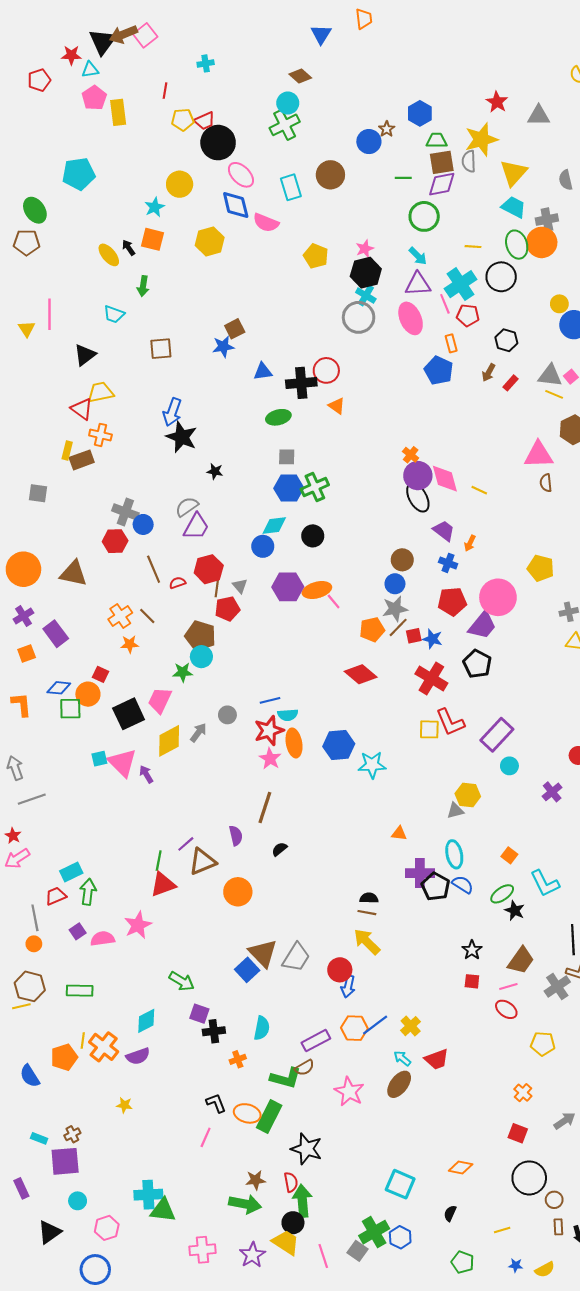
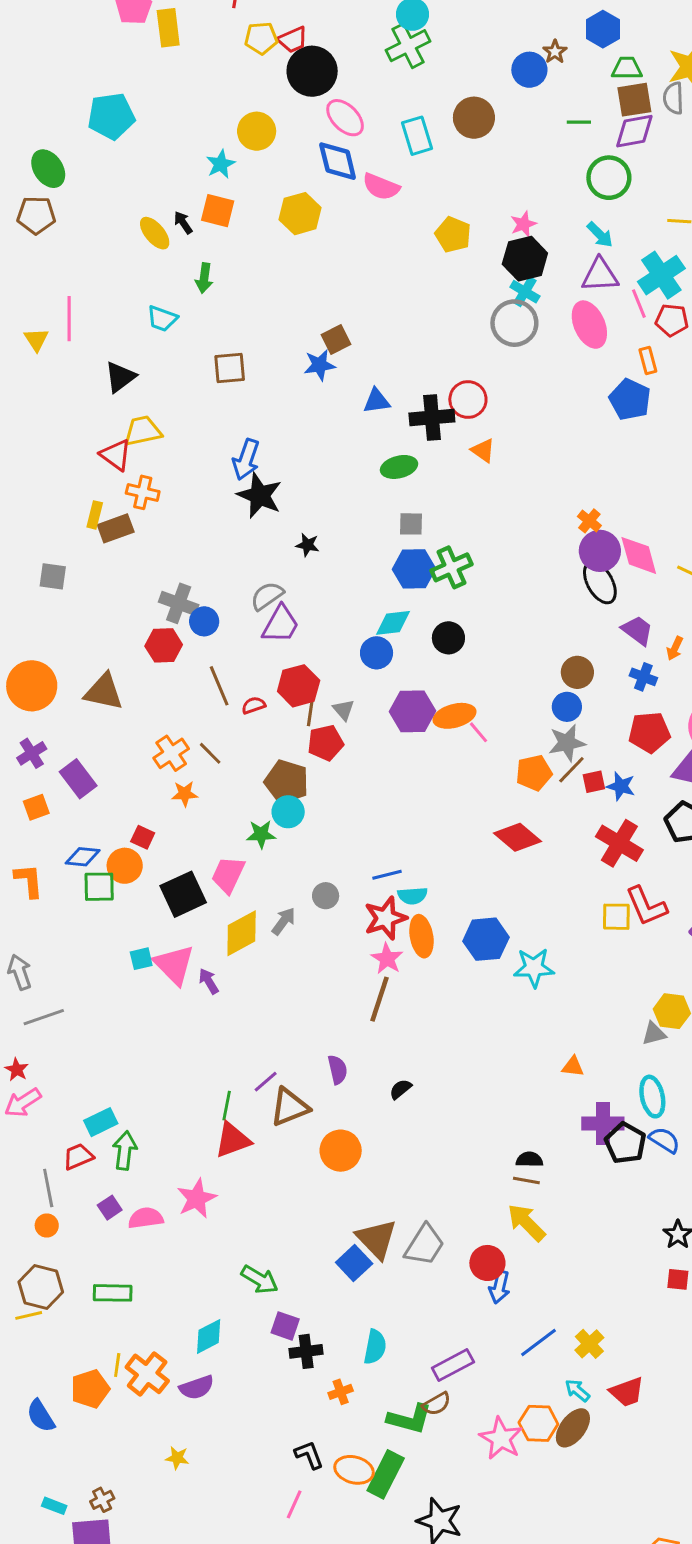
brown line: (265, 808) -> (380, 999), moved
orange hexagon: (354, 1028) -> (538, 1423), moved

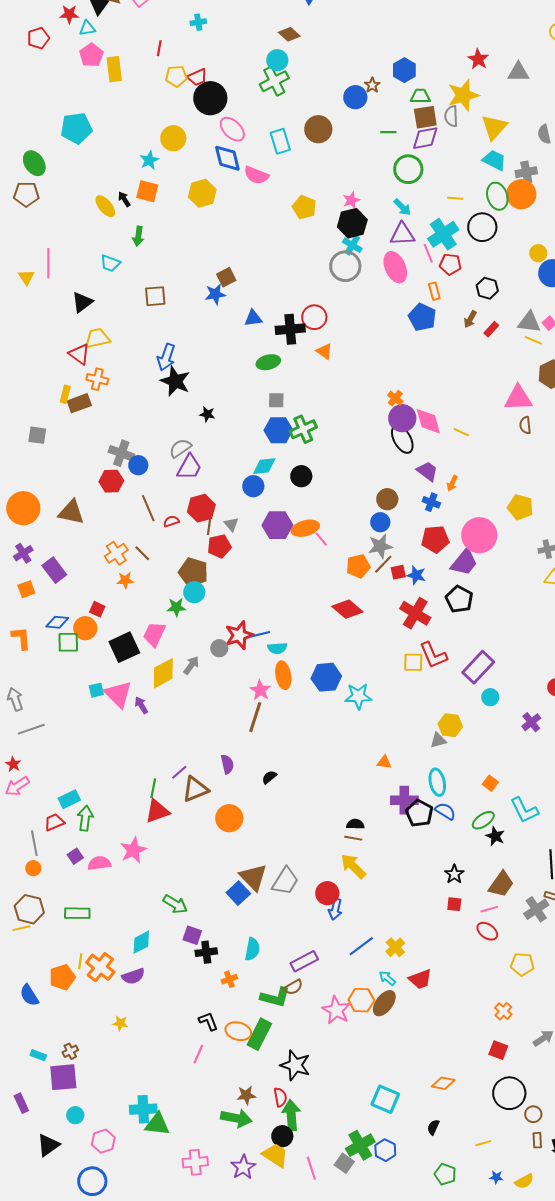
red star: (386, 918) -> (239, 635), moved

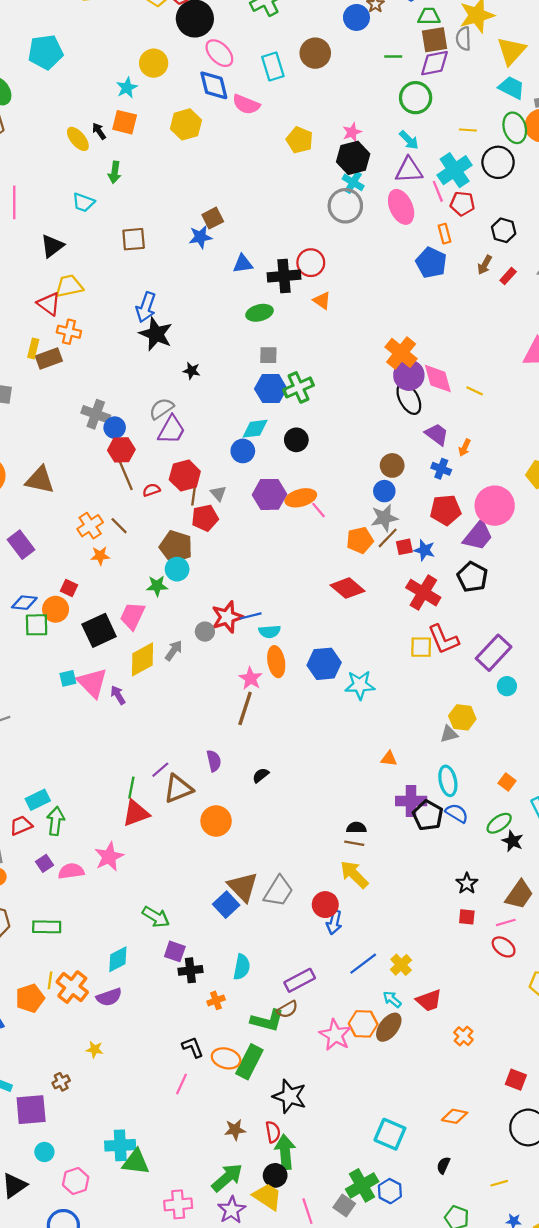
orange cross: (395, 398) -> (401, 353), size x1.8
red hexagon: (111, 481) -> (121, 450), moved
orange cross: (503, 1011) -> (463, 1036), moved
brown cross: (70, 1051) -> (61, 1082), moved
green arrow: (236, 1118) -> (227, 1178), moved, turned -52

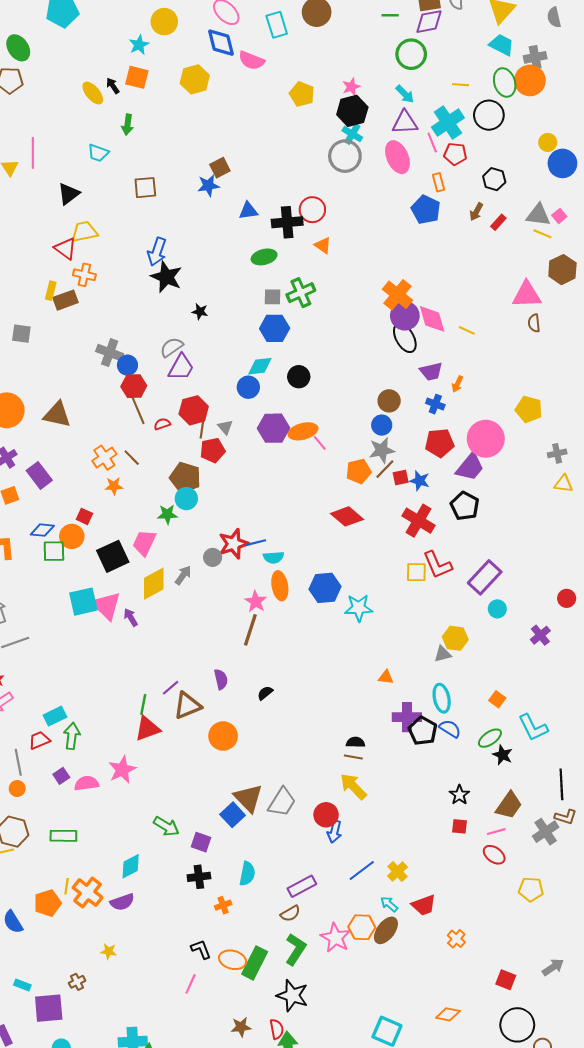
green cross: (299, 387) -> (301, 293), moved
purple trapezoid: (437, 434) -> (431, 371), turned 130
cyan square: (68, 678) -> (83, 602), size x1.8
purple square: (175, 951) -> (201, 842), moved
green L-shape: (267, 1020) -> (296, 949), moved, turned -72

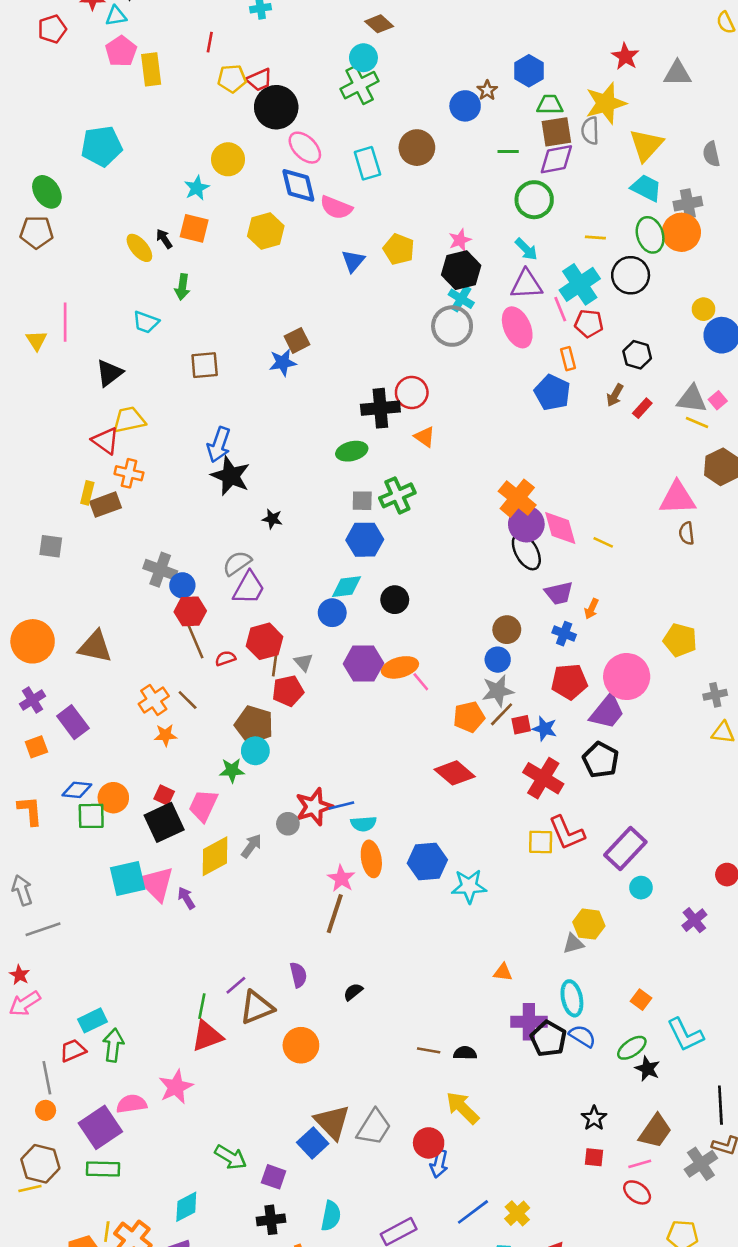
blue triangle: (248, 211) -> (353, 261), moved, turned -42
red square: (84, 516) -> (164, 795), moved
brown line: (353, 757) -> (429, 1050), moved
purple square: (61, 776) -> (100, 1127), moved, size x2.0

